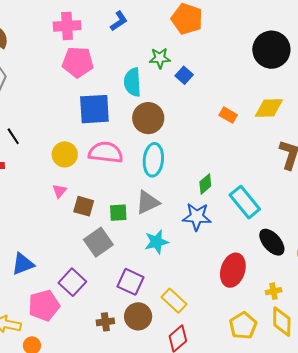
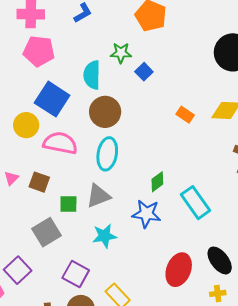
blue square: (94, 109) -> (52, 99), turned 32
yellow circle: (65, 154) -> (26, 125), moved
brown square: (84, 206) -> (39, 182), moved
black ellipse: (272, 242) -> (220, 260), moved

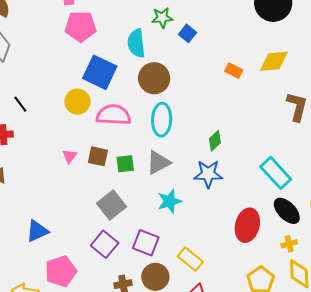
cyan rectangle: (195, 203) -> (276, 173), moved
green square: (68, 204) -> (125, 164), moved
purple square: (18, 270) -> (105, 244), moved

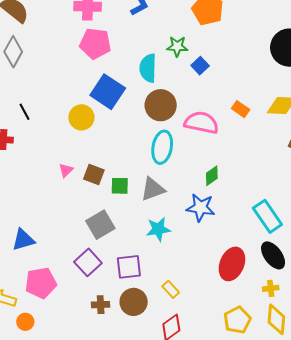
pink semicircle: (114, 115) -> (201, 123), moved
purple square: (146, 243) -> (129, 267), turned -36
yellow rectangle: (190, 259) -> (171, 289), size x0.7

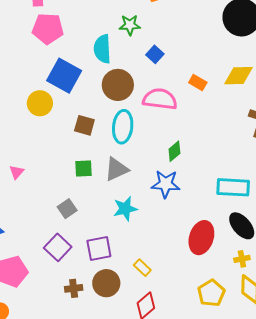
blue square: (200, 66) -> (155, 54), moved
pink triangle: (66, 170) -> (17, 172), moved
brown square: (94, 175) -> (84, 125), moved
cyan rectangle: (267, 216) -> (233, 187), turned -48
gray square: (100, 225) -> (67, 209), size x0.7

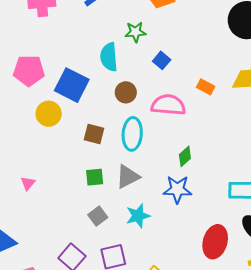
pink pentagon: (48, 29) -> (29, 71), moved
brown circle: (118, 85) -> (126, 92), size x0.7
gray square: (67, 209) -> (98, 216), moved

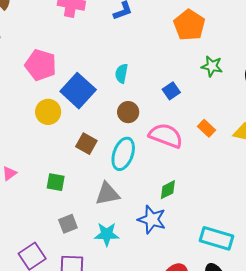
green star: (135, 32) -> (212, 66), moved
cyan semicircle: (109, 57) -> (121, 73), size x0.7
green square: (95, 177) -> (56, 182), moved

